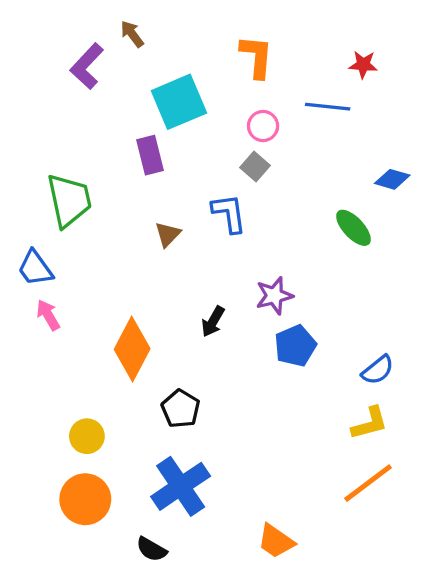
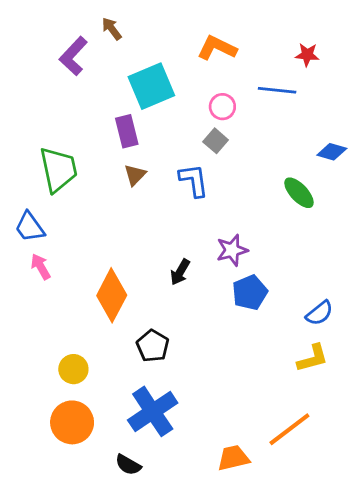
orange L-shape: (257, 57) -> (217, 48), turned -69
brown triangle: (168, 234) -> (135, 175), moved
orange line: (368, 483) -> (289, 429), moved
orange trapezoid: (276, 541) -> (233, 458), turned 132

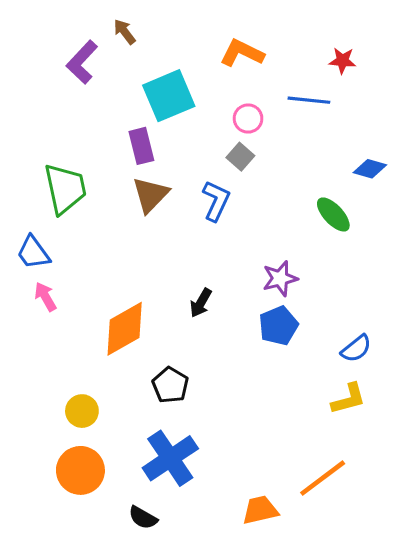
brown triangle: (135, 175) -> (151, 195), size x1.5
blue L-shape: (194, 180) -> (216, 201), turned 33
purple star: (232, 250) -> (280, 278), moved
orange diamond: (112, 295) -> (125, 329), turned 33

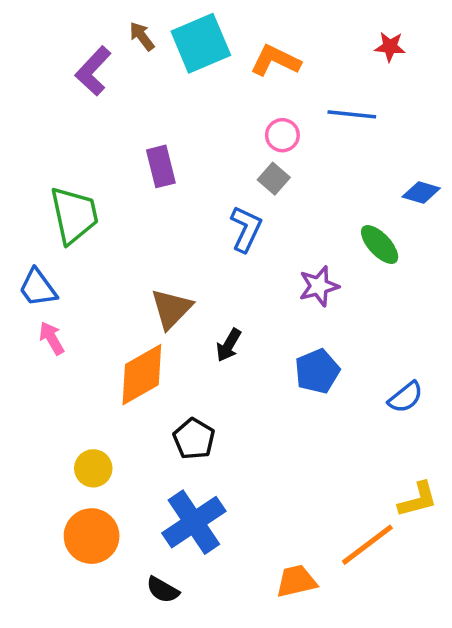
red star: (342, 61) -> (390, 47), moved
cyan square: (169, 96) -> (201, 43), moved
brown triangle: (151, 195) -> (171, 309), moved
purple star: (280, 278) -> (319, 286), moved
yellow L-shape: (349, 399) -> (418, 500), moved

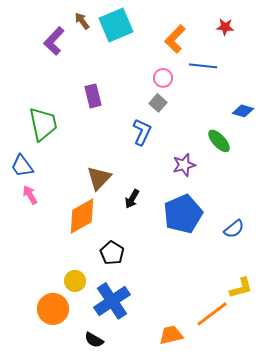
orange L-shape: (275, 61) -> (175, 39), moved, turned -72
blue pentagon: (317, 371) -> (183, 214), size x1.5
yellow circle: (93, 468) -> (75, 281), moved

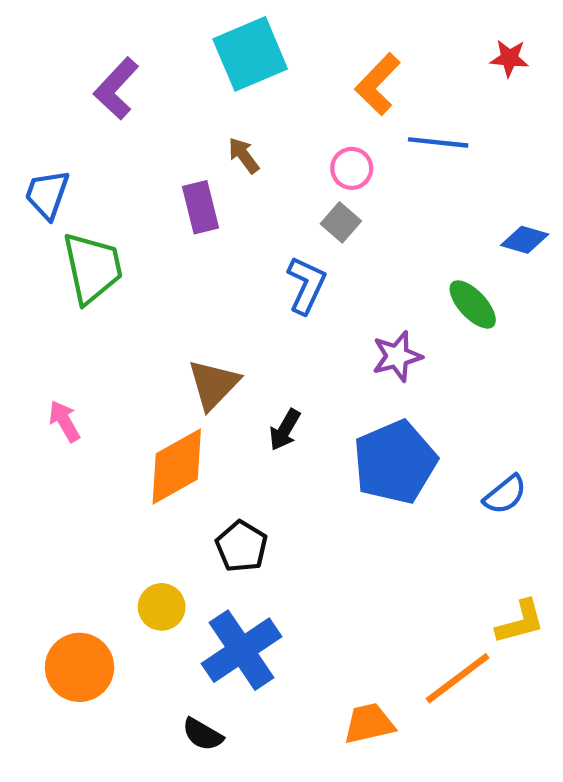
brown arrow: (82, 21) -> (244, 155), moved
red star: (225, 27) -> (509, 58), moved
blue trapezoid: (22, 166) -> (47, 194), moved, turned 55
orange circle: (53, 309) -> (80, 667), moved

